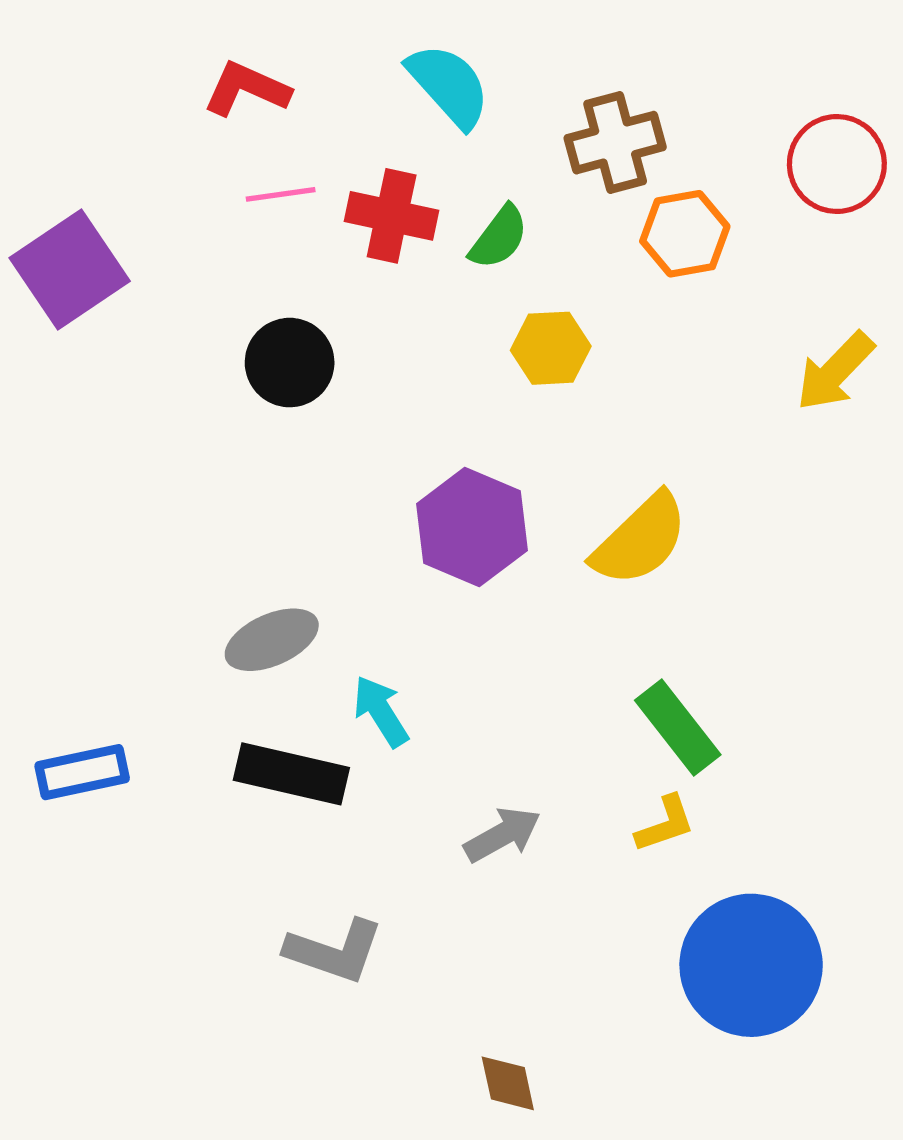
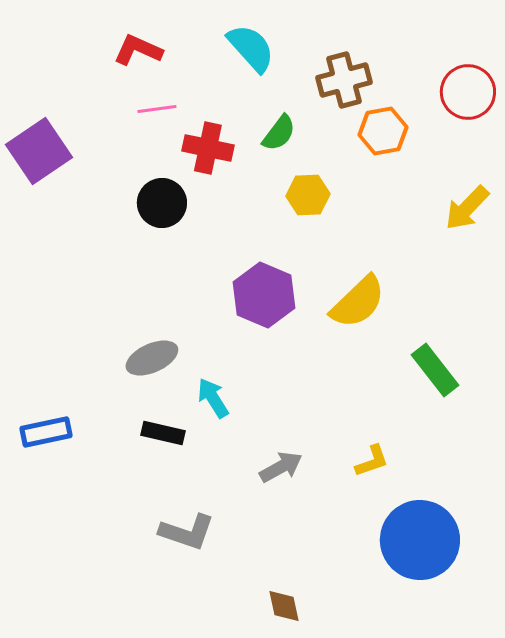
red cross: (392, 216) -> (208, 148), moved
green rectangle: (678, 727) -> (435, 370), moved
black rectangle: (291, 774) -> (163, 433), size x0.7

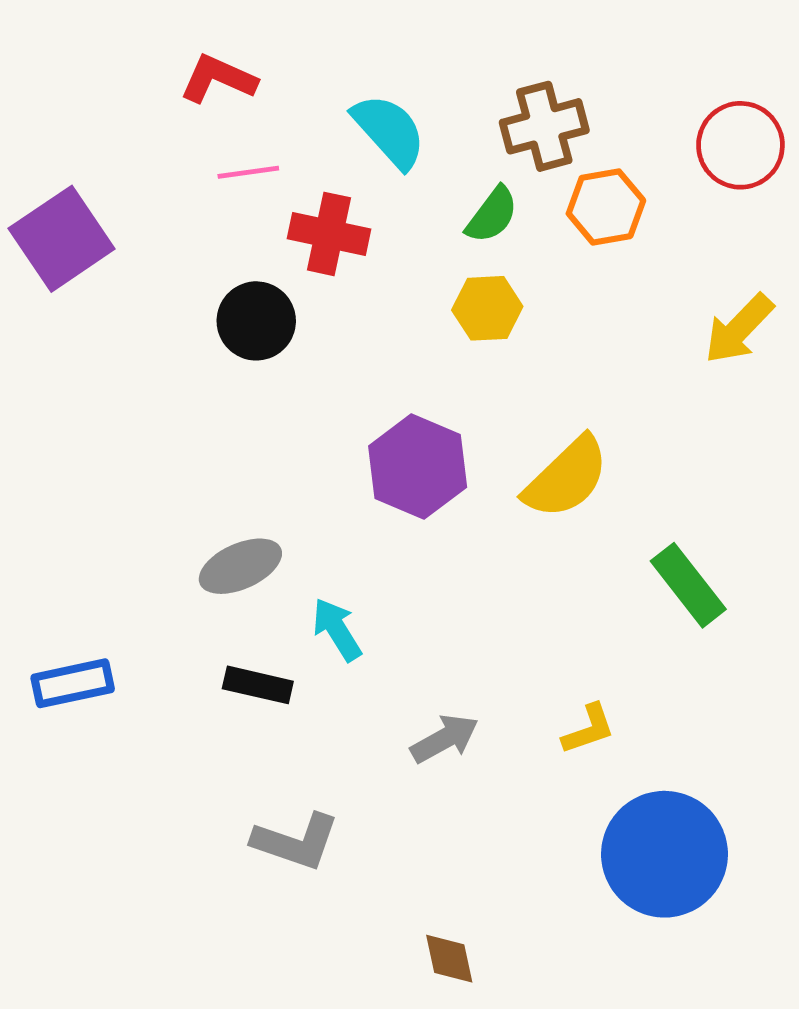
cyan semicircle: (251, 48) -> (389, 131), moved
green semicircle: (279, 133) -> (492, 215), moved

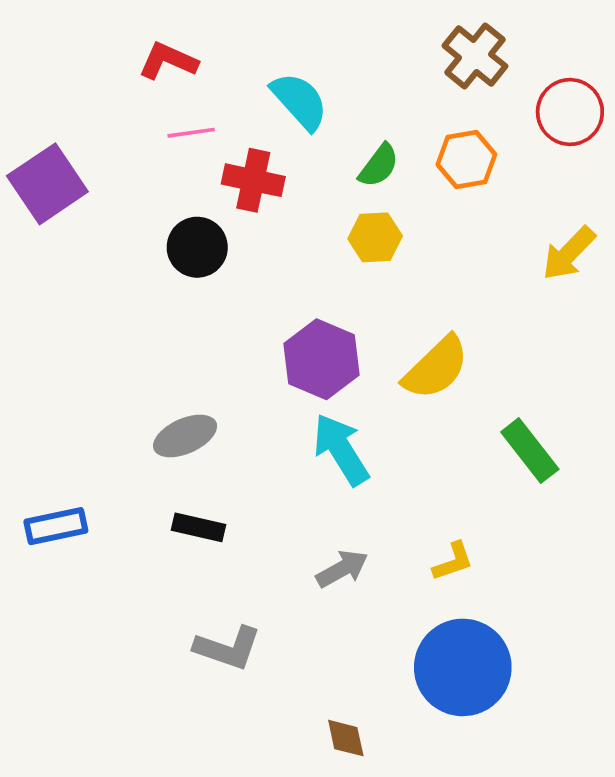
brown cross: (544, 126) -> (475, 56), moved, turned -36
cyan arrow: (337, 630) -> (341, 449), moved, size x1.5
blue circle: (665, 854) -> (463, 667), moved

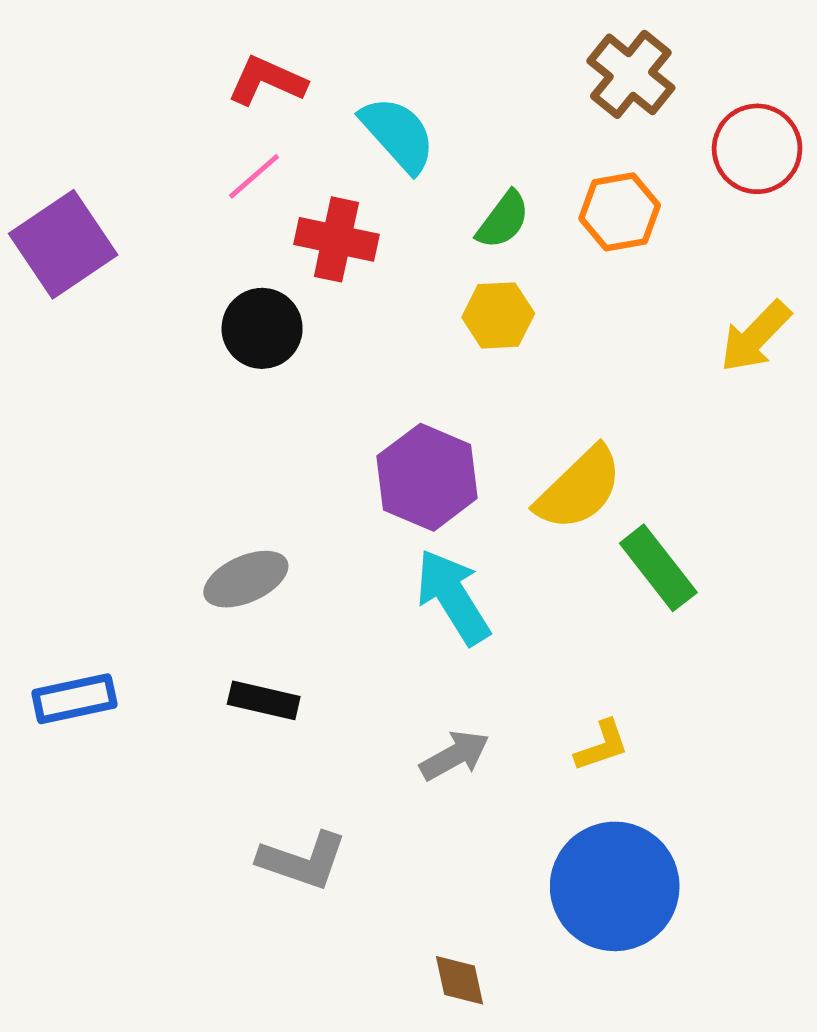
red L-shape: (168, 61) -> (267, 81), moved
pink line: (191, 133) -> (254, 176), turned -33
green rectangle: (530, 451) -> (658, 568), moved

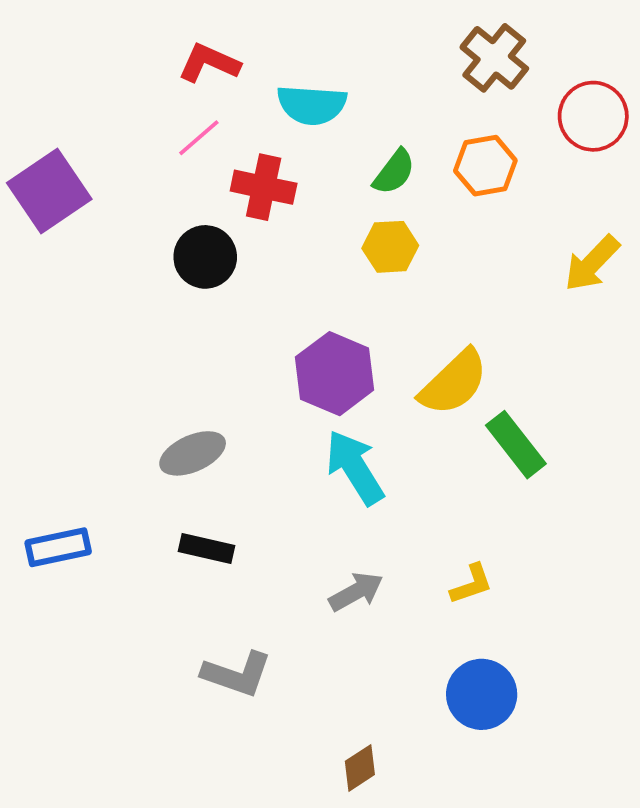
cyan semicircle: (398, 134) -> (312, 105), turned 136
blue circle: (615, 886) -> (482, 694), size x0.7
brown diamond: (459, 980) -> (360, 768), turned 69

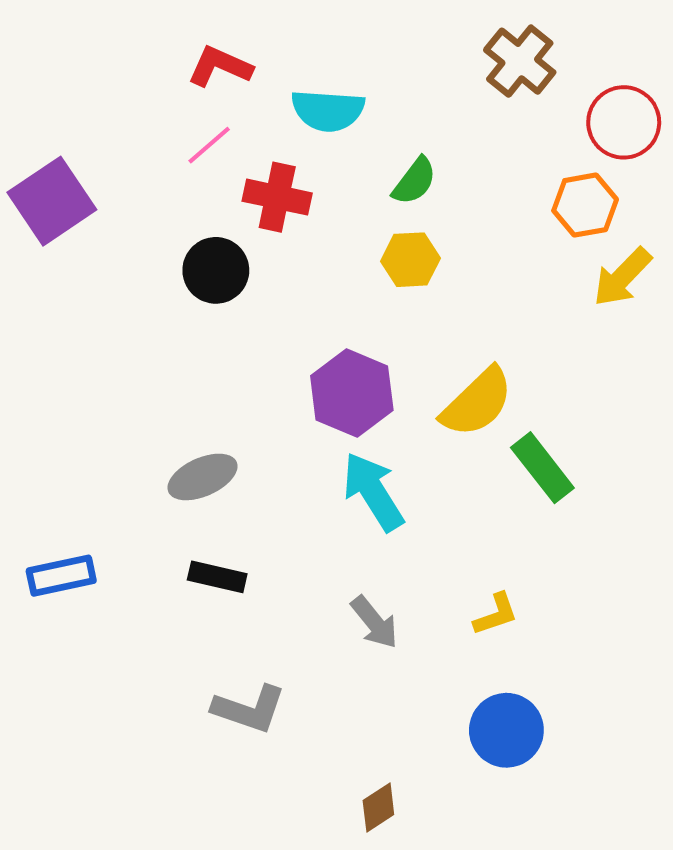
orange hexagon: (485, 166) -> (585, 205), moved
gray arrow: (356, 592) -> (374, 622), turned 80

